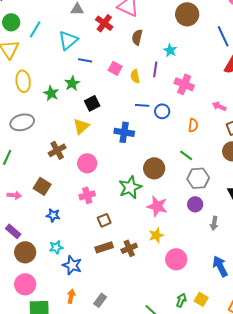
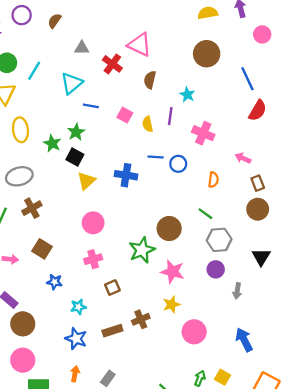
black square: (92, 103) -> (75, 157), moved, turned -35
blue cross: (124, 132) -> (126, 175), moved
brown cross: (57, 150) -> (32, 208), moved
cyan star: (56, 247) -> (78, 307), moved
brown rectangle: (104, 247) -> (112, 331), moved

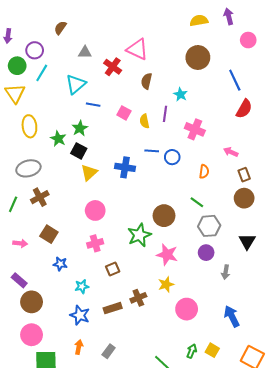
purple circle: (22, 15) -> (35, 50), moved

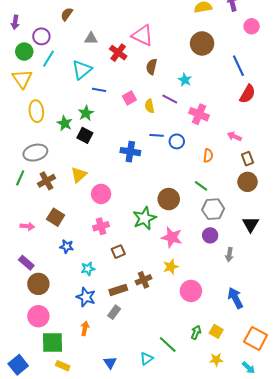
pink square: (124, 113) -> (129, 98), turned 32
purple line: (165, 114) -> (170, 99), turned -70
yellow triangle: (89, 172) -> (79, 175), moved
green line: (13, 204) -> (20, 178), moved
gray rectangle: (109, 351) -> (114, 312), moved

